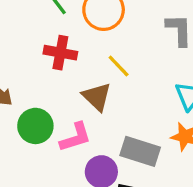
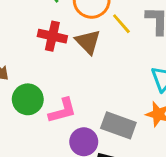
yellow line: (119, 66) -> (121, 24), moved
brown triangle: (97, 97) -> (88, 42), moved

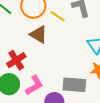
red cross: (52, 36) -> (16, 60), moved, turned -30

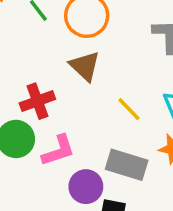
yellow line: (58, 16) -> (129, 109), moved

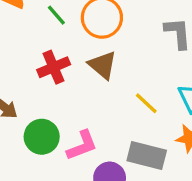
red cross: (37, 101) -> (54, 67), moved

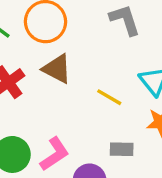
gray rectangle: (147, 155) -> (122, 149), size x0.6

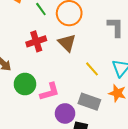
gray rectangle: (122, 149) -> (89, 102), size x1.5

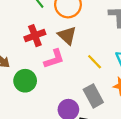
pink L-shape: (50, 92) -> (54, 59), moved
gray rectangle: (89, 102) -> (93, 96), turned 45

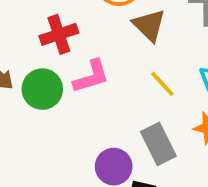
brown triangle: (67, 35) -> (149, 25), moved
green circle: (25, 81) -> (42, 89), moved

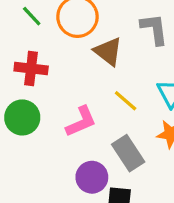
red cross: (59, 34) -> (31, 69), turned 32
pink L-shape: (91, 76) -> (81, 121), moved

